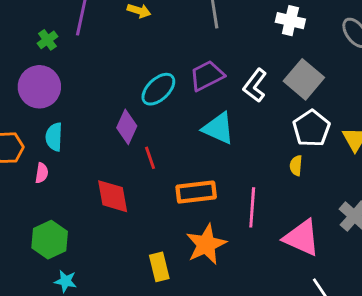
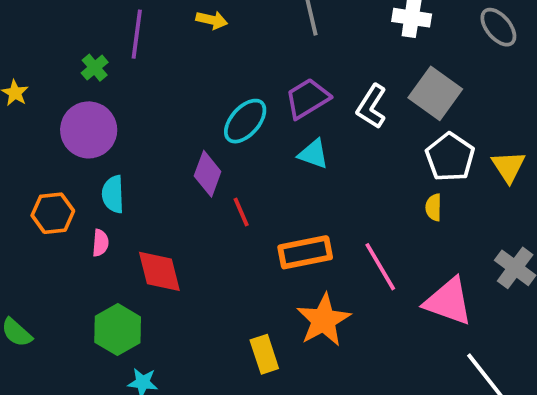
cyan triangle: (218, 128) -> (313, 154), moved, size x0.7
red diamond: (113, 196) -> (159, 271), moved
pink line: (252, 207) -> (380, 267), turned -30

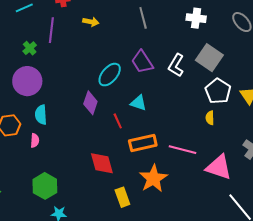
purple trapezoid: (307, 98) -> (142, 62), turned -90
cyan triangle: (313, 154) -> (138, 103), moved
red line: (241, 212) -> (118, 121), moved
pink line: (380, 267) -> (183, 150), turned -44
red diamond: (159, 271) -> (102, 163), moved

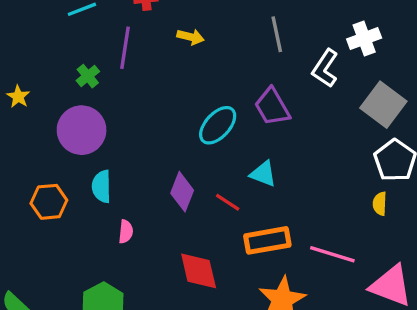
white cross: (196, 18) -> (364, 39), turned -30
white L-shape: (176, 65) -> (325, 68), moved
purple diamond: (90, 103) -> (182, 192), moved
red line: (118, 121) -> (228, 202), turned -35
pink semicircle: (35, 140) -> (126, 232), moved

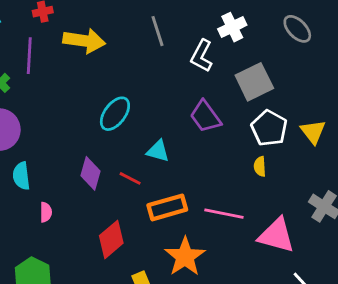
yellow arrow: (190, 37) -> (84, 41), size x1.8
gray square: (383, 105) -> (254, 82), turned 33
purple trapezoid: (272, 107) -> (205, 116), moved
red diamond: (199, 271) -> (111, 239), turned 69

